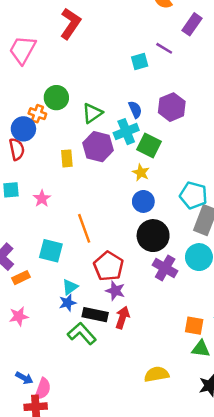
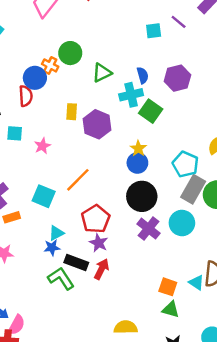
purple hexagon: (98, 147) -> (97, 124), moved
yellow star: (141, 172) -> (138, 149), moved
orange line: (84, 228) -> (78, 180), turned 56

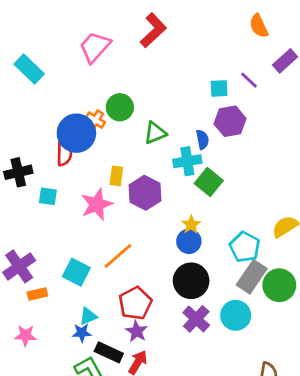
blue circle: (35, 78) -> (76, 133), size x1.4
purple hexagon: (177, 78) -> (230, 121), moved
pink star: (42, 146) -> (97, 204), moved, size x1.6

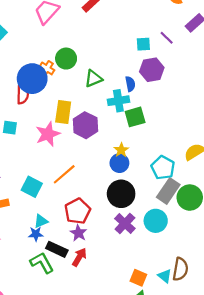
yellow rectangle: (116, 176) -> (63, 112), size x1.5
green square: (209, 182) -> (135, 117), turned 35

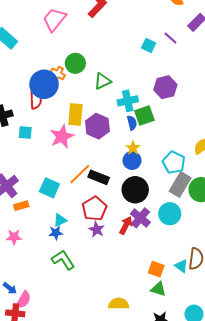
cyan square: (143, 44) -> (149, 45), turned 32
purple hexagon: (152, 70) -> (165, 87), moved
blue semicircle: (130, 84) -> (132, 123), moved
black rectangle: (57, 249) -> (99, 177), moved
red arrow: (79, 257) -> (126, 225), moved

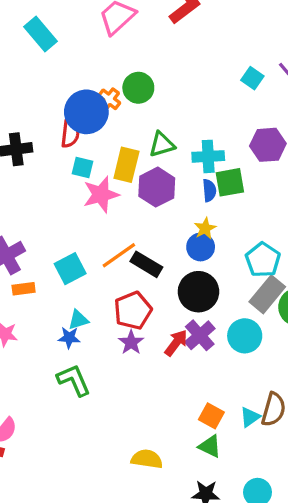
green triangle: (103, 81) -> (162, 144), moved
cyan square: (25, 132) -> (83, 168), moved
cyan square: (49, 188) -> (70, 269), turned 30
cyan triangle: (181, 266) -> (250, 417), turned 40

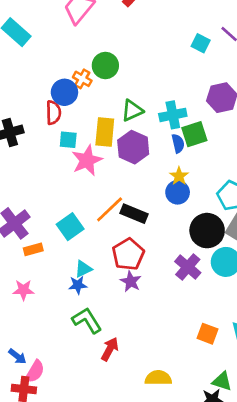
blue circle: (86, 112) -> (64, 92), size x0.7
black circle: (198, 292) -> (207, 231), moved
red arrow: (176, 343) -> (110, 349), moved
green triangle: (210, 446) -> (222, 381), moved

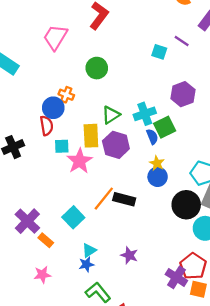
green circle: (105, 65) -> (97, 68), moved
orange rectangle: (33, 249) -> (46, 240), turned 64
red pentagon: (128, 254) -> (193, 266), moved
purple cross: (188, 267) -> (176, 277), moved

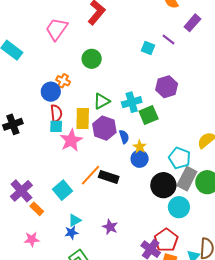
red semicircle: (47, 126) -> (56, 113), moved
blue semicircle: (152, 137) -> (124, 137), moved

